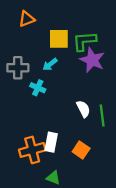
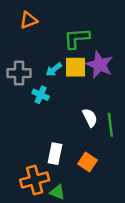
yellow square: (59, 39) -> (75, 67), moved
green L-shape: (84, 41) -> (77, 38), moved
orange cross: (32, 150) -> (35, 180), moved

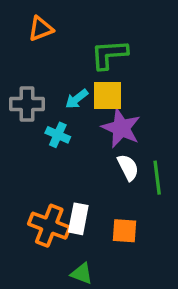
purple star: (99, 65) -> (121, 128), moved
orange square: (87, 162) -> (125, 231), turned -30
orange cross: (35, 180) -> (49, 226), moved, turned 36

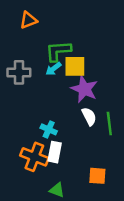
green L-shape: (109, 54) -> (58, 51), moved
cyan cross: (58, 135) -> (49, 129), moved
orange square: (125, 231) -> (97, 176), moved

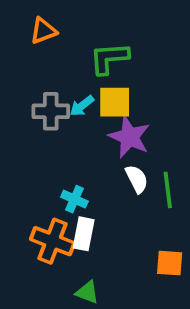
green L-shape: (58, 51) -> (109, 58), moved
gray cross: (19, 72) -> (51, 111), moved
orange square: (97, 176) -> (170, 263), moved

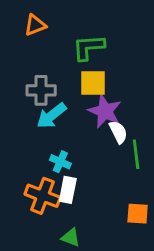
cyan arrow: (82, 106) -> (51, 116), moved, size x1.5
white semicircle: (137, 179) -> (118, 132), moved

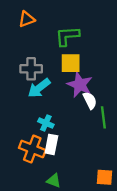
orange square: (138, 214) -> (105, 177), moved

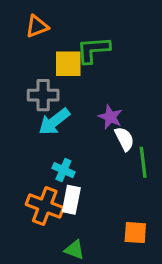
yellow square: (71, 63) -> (68, 64), moved
purple star: (80, 85) -> (110, 117), size x0.7
orange square: (105, 177) -> (135, 233), moved

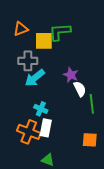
orange triangle: (37, 26) -> (21, 29), moved
orange square: (135, 233) -> (90, 140), moved

